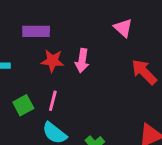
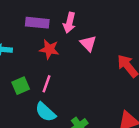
pink triangle: (123, 28) -> (88, 43), moved
pink arrow: (82, 61) -> (69, 23), moved

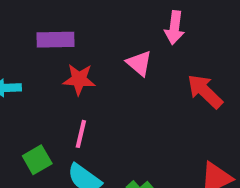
pink arrow: (69, 23) -> (174, 28), moved
green square: (21, 86) -> (37, 160), moved

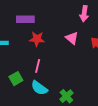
pink triangle: (139, 63) -> (72, 38), moved

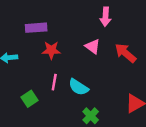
cyan semicircle: (39, 88) -> (78, 87), moved

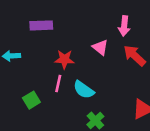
pink arrow: (105, 17) -> (124, 26), moved
red star: (51, 50) -> (64, 59), moved

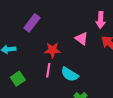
purple rectangle: (41, 25) -> (32, 23), turned -48
green square: (31, 100) -> (18, 79), moved

